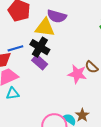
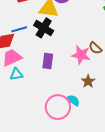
purple rectangle: (40, 62) -> (48, 61), moved, turned 56
brown star: (82, 115) -> (88, 81), moved

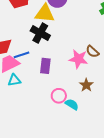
blue line: (19, 29) -> (21, 55), moved
pink circle: (58, 107) -> (59, 96), moved, size x0.6

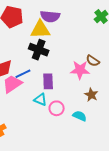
cyan triangle: (14, 80) -> (40, 100), moved, turned 40
pink circle: (59, 96) -> (57, 108), moved

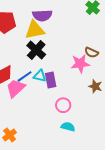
black cross: (39, 50) -> (36, 50), turned 30
cyan triangle: (40, 100) -> (40, 76), moved
cyan semicircle: (80, 116) -> (68, 127), moved

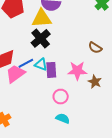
pink star: (80, 64) -> (77, 71), moved

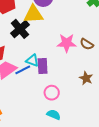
black cross: (41, 38) -> (20, 29), moved
blue line: (26, 63) -> (23, 70), moved
pink star: (77, 71) -> (67, 43), moved

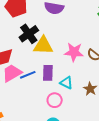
yellow triangle: (33, 14) -> (43, 46), moved
cyan triangle: (32, 60) -> (66, 83), moved

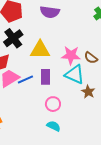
black cross: (29, 34) -> (13, 38), moved
cyan triangle: (66, 83) -> (75, 74), moved, size x1.5

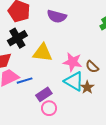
purple rectangle: (46, 77) -> (44, 94), moved, turned 49
brown star: (88, 92) -> (87, 87), moved

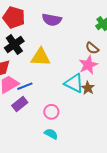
pink star: (73, 62) -> (88, 65), moved, turned -30
brown semicircle: (92, 67) -> (92, 48), moved
purple rectangle: (44, 94) -> (20, 104), moved

